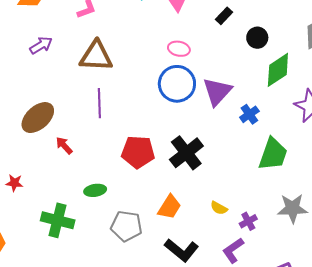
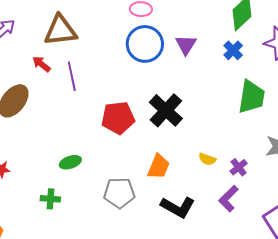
purple triangle: (217, 92) -> (186, 45), size x0.7
blue cross: (249, 114) -> (233, 50), moved
red arrow: (64, 146) -> (41, 64), moved
green ellipse: (95, 190) -> (70, 162), moved
green cross: (58, 220) -> (50, 199), size x0.6

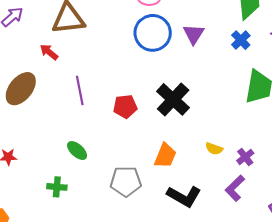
purple line: (72, 76) -> (80, 90), moved
red pentagon: (118, 118) -> (125, 106), size x0.7
green ellipse: (70, 162) -> (77, 151), turned 60

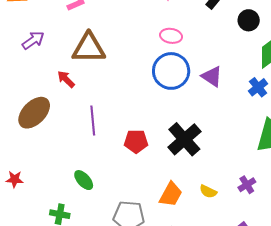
purple triangle: (194, 34) -> (212, 76), turned -35
yellow semicircle: (214, 149) -> (208, 192), moved
purple cross: (245, 157) -> (247, 185), moved

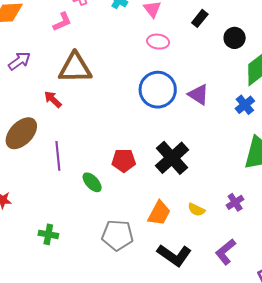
pink ellipse: (171, 36) -> (158, 42), moved
purple line: (93, 121) -> (58, 156), moved
green ellipse: (84, 180) -> (92, 182), moved

